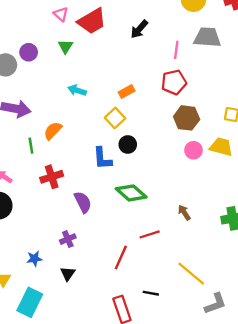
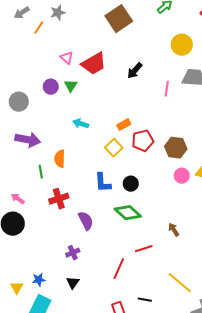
purple circle: (29, 52) -> (51, 87), moved
red pentagon: (174, 82) -> (143, 141), moved
orange semicircle: (53, 131) -> (60, 159), turned -42
black circle: (128, 144) -> (131, 184), moved
blue star: (34, 259) -> (39, 280), moved

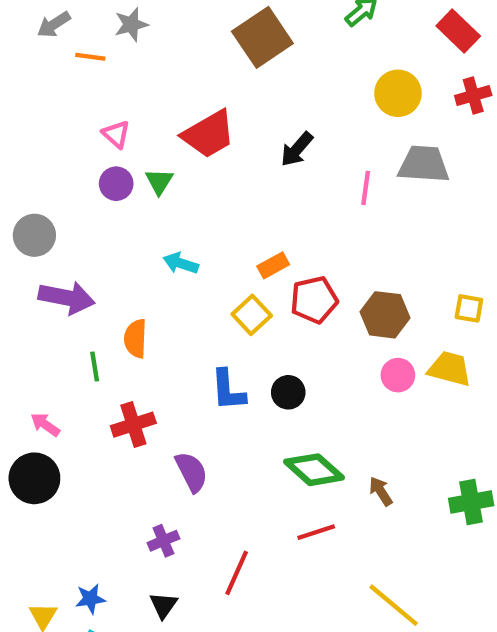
orange line: (39, 28) -> (90, 57), turned 64
pink triangle: (67, 58) -> (116, 134), moved
gray circle: (19, 102) -> (34, 235), moved
green diamond: (128, 213) -> (314, 470), moved
red line: (119, 269) -> (237, 573), moved

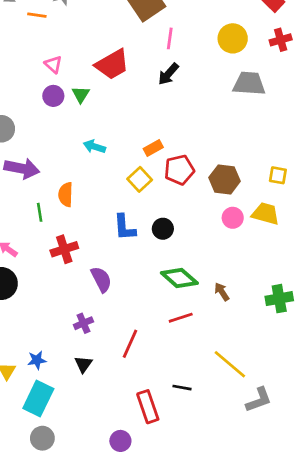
pink line: (366, 188) -> (170, 38), moved

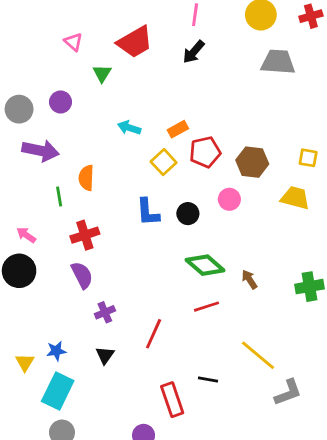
purple circle: (53, 96) -> (61, 102), moved
cyan arrow: (94, 147) -> (129, 128), moved
pink circle: (233, 218) -> (229, 199), moved
purple semicircle: (101, 279) -> (82, 275), moved

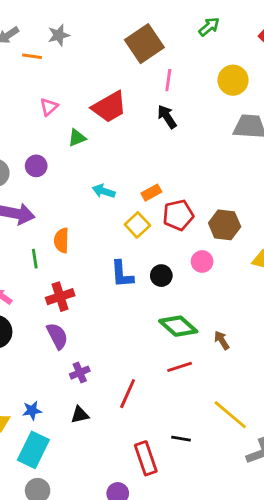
pink triangle: (73, 42) -> (49, 107), turned 36
black arrow: (194, 52) -> (167, 117), turned 105
green triangle: (102, 73) -> (77, 138), turned 36
black triangle: (105, 355) -> (80, 415), turned 42

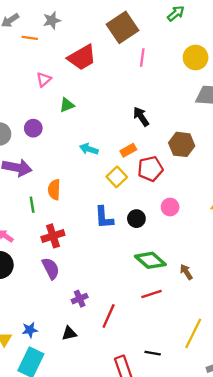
red trapezoid: (109, 107) -> (82, 57), moved
black arrow: (167, 117) -> (141, 117), moved
brown hexagon: (225, 225) -> (182, 144), moved
purple cross: (80, 373) -> (80, 299), moved
yellow line: (230, 415) -> (193, 333), turned 76

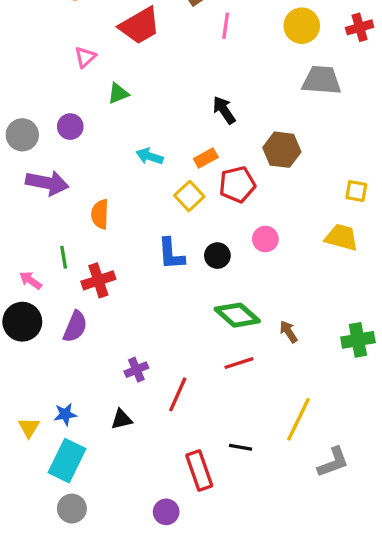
green line: (32, 205) -> (64, 257), moved
purple semicircle: (51, 268) -> (75, 327), moved, turned 50

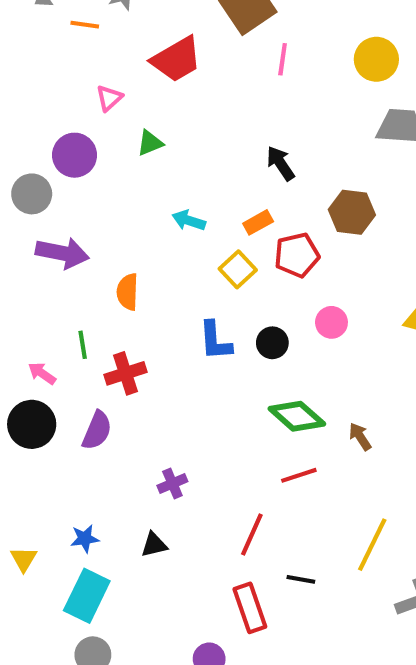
purple circle: (70, 127) -> (75, 155), moved, size x1.4
red line: (178, 394) -> (252, 534), moved
yellow triangle: (29, 428) -> (24, 559), moved

